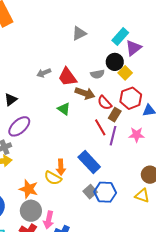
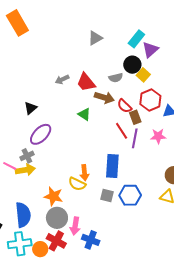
brown rectangle: (115, 115) -> (135, 117), turned -48
blue rectangle: (89, 162) -> (112, 166), turned 50
gray square: (90, 192) -> (107, 196), moved, turned -32

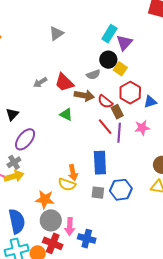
gray triangle: (95, 38) -> (56, 33), moved

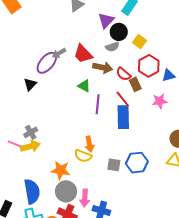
purple triangle: (124, 43) -> (106, 21), moved
black circle: (108, 60) -> (119, 32), moved
purple line: (119, 133) -> (98, 104), moved
purple ellipse: (25, 139) -> (47, 63), moved
blue rectangle: (100, 163) -> (123, 117), moved

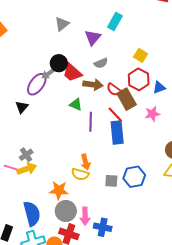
black circle: (119, 32) -> (59, 63), moved
yellow square: (139, 42) -> (141, 55), moved
brown rectangle: (135, 84) -> (127, 99), size x1.5

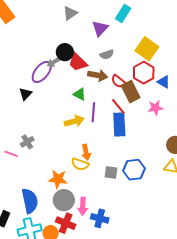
yellow square: (141, 55) -> (147, 49), size x1.6
blue triangle: (159, 87) -> (164, 82), turned 48
yellow arrow: (27, 169) -> (74, 121), moved

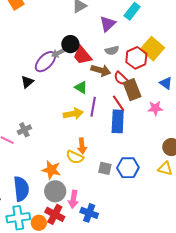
red hexagon: (144, 73) -> (136, 58), moved

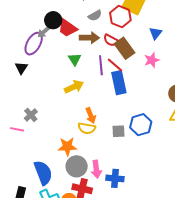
blue triangle: (166, 83) -> (156, 33), turned 48
green triangle: (81, 87) -> (75, 59), turned 40
purple line: (93, 107) -> (101, 65), moved

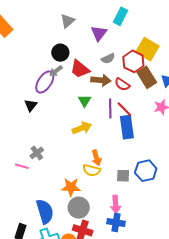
black circle: (53, 20) -> (60, 53), moved
brown rectangle: (125, 48) -> (147, 77), moved
pink arrow: (96, 169) -> (115, 204), moved

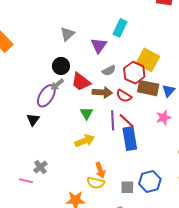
brown rectangle: (147, 77) -> (148, 88), turned -45

